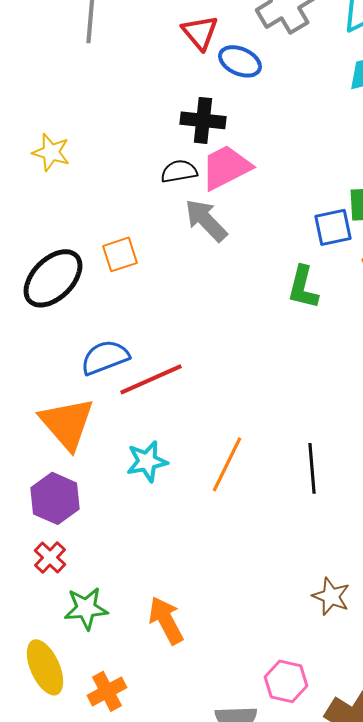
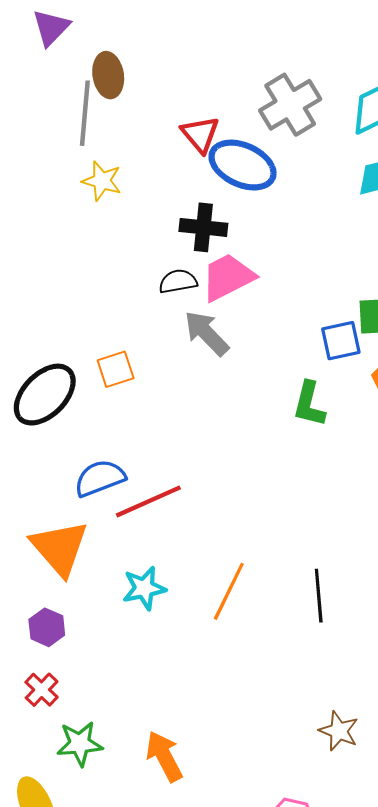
blue ellipse: (240, 61) -> (243, 165), size x1.5
yellow star: (51, 152) -> (102, 181), moved
purple hexagon: (55, 498) -> (47, 627), size x0.7

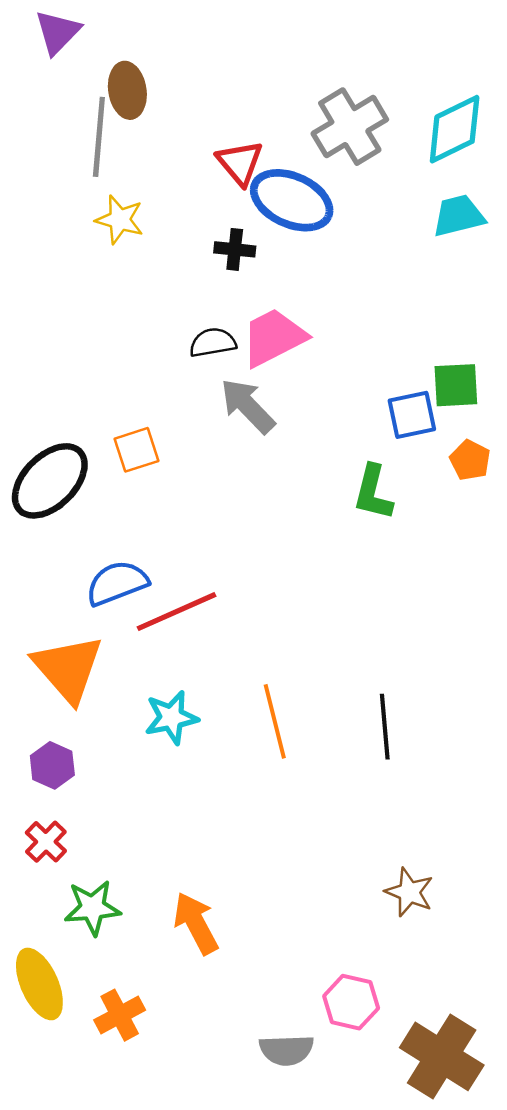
black cross: (203, 227) -> (235, 249), moved, size x0.7
orange line: (229, 591) -> (275, 721), turned -40

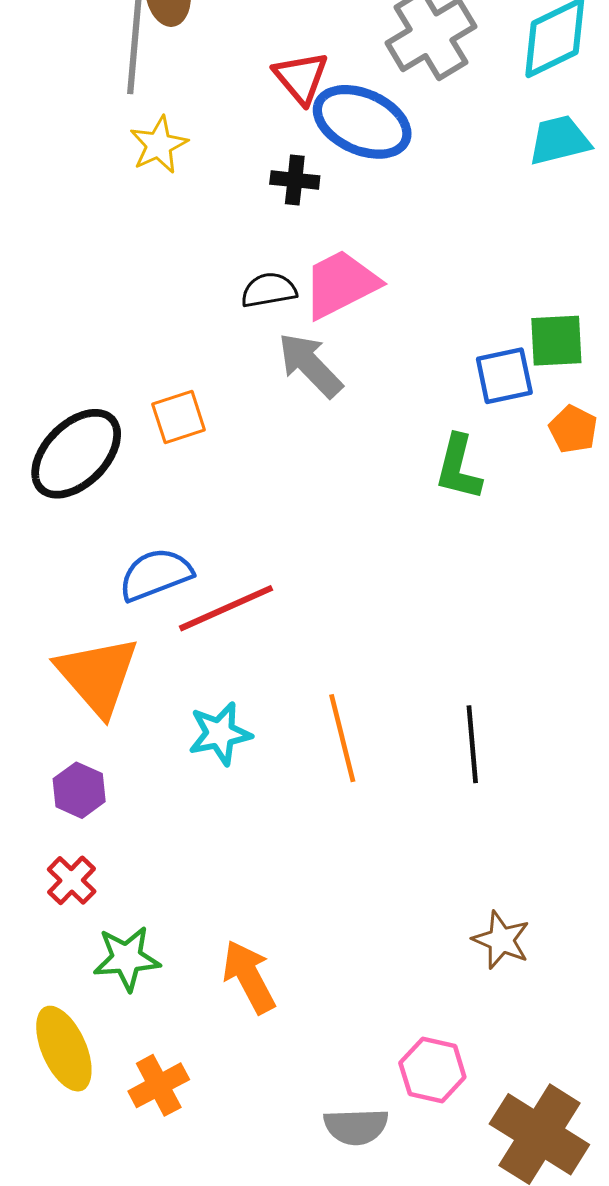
yellow star: (120, 220) -> (159, 145), turned 30

